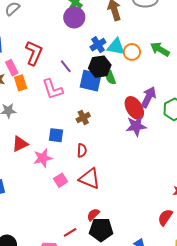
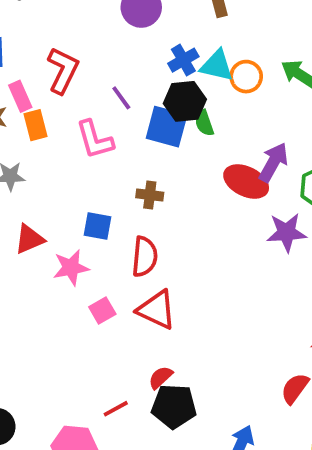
red ellipse: (134, 108) -> (246, 182), turned -35
brown cross: (83, 117) -> (150, 195), turned 32
purple star: (136, 126) -> (286, 232), moved
red semicircle: (82, 150) -> (145, 257), size x1.5

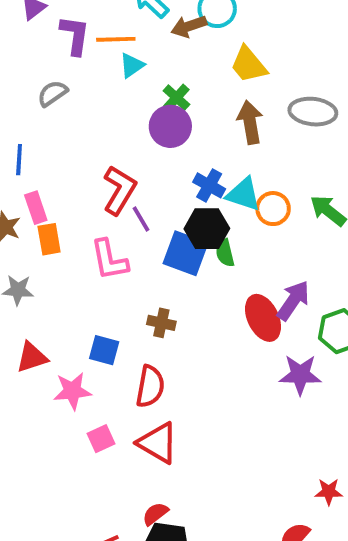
blue cross: (183, 60) -> (209, 185), turned -36
red L-shape: (63, 70) -> (119, 190), moved
red ellipse: (246, 182) -> (263, 318), turned 33

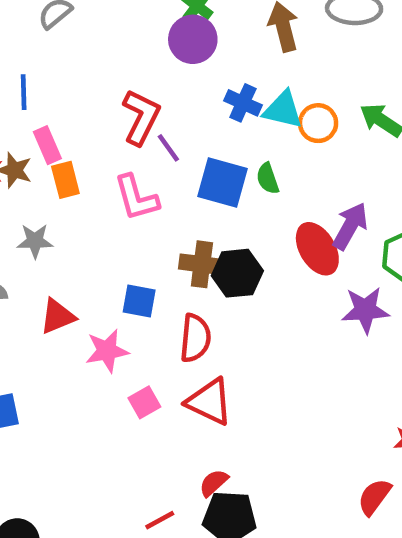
black hexagon: (207, 229) -> (237, 273), moved
brown cross: (161, 323) -> (202, 264), size x1.4

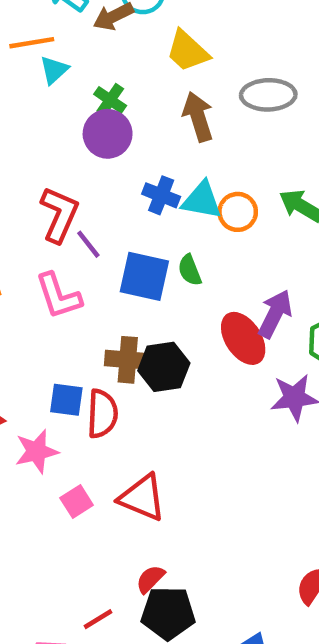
red semicircle: (195, 338) -> (102, 414), moved

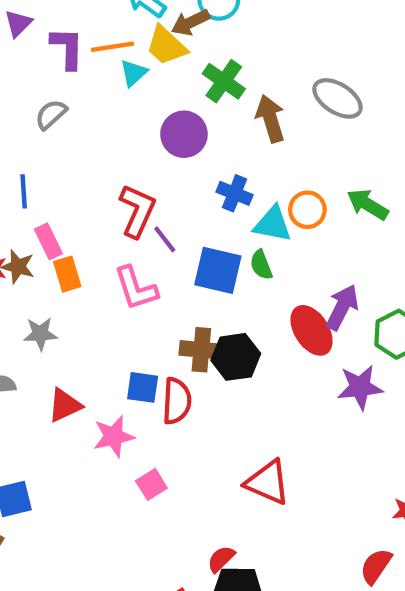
yellow trapezoid: (187, 51) -> (166, 46), moved
gray ellipse: (268, 95) -> (337, 98), turned 33
green cross: (110, 100) -> (224, 81), moved, size x1.4
cyan triangle: (202, 200) -> (273, 224), moved
red triangle: (142, 498) -> (268, 482), moved

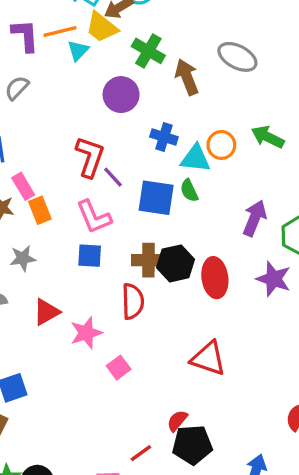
red ellipse: (312, 330) -> (215, 278), moved, turned 30
blue square: (143, 387) -> (90, 256), moved
purple star: (360, 387) -> (274, 279), turned 30

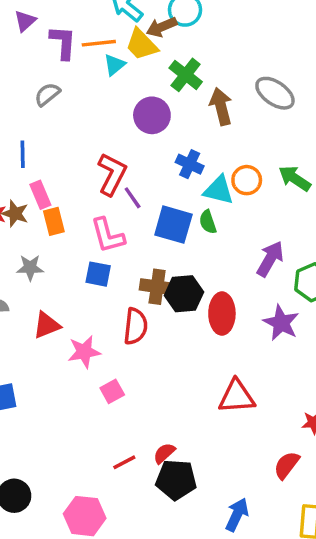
red triangle: (208, 358) -> (237, 397), moved, turned -30
red line: (141, 453) -> (124, 462), moved

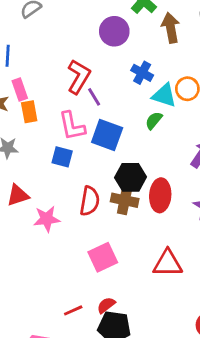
green semicircle: (208, 222) -> (154, 120), turned 54
blue square: (173, 225) -> (107, 135), moved
brown cross: (157, 287) -> (125, 200), moved
pink square: (112, 391) -> (103, 257), moved, size x1.5

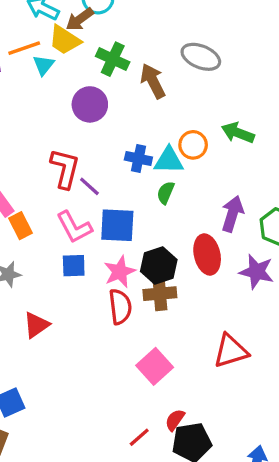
blue cross: (142, 73) -> (138, 159), moved
red ellipse: (160, 195) -> (207, 255), moved
pink star: (47, 219) -> (120, 272), moved

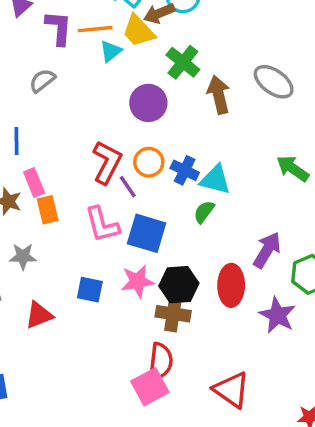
orange circle: (193, 145) -> (149, 162), moved
blue square: (74, 266) -> (90, 290), moved
red semicircle: (120, 307) -> (161, 361), moved
red triangle: (231, 351) -> (231, 390), turned 39

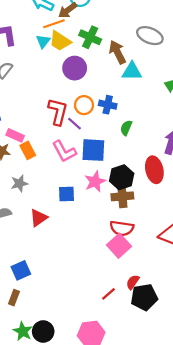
orange line: (95, 29) -> (54, 24), moved
yellow trapezoid: (138, 31) -> (60, 41), moved
cyan triangle: (215, 180) -> (132, 71), moved
pink rectangle: (34, 183) -> (15, 135), turned -30
red semicircle: (161, 361) -> (122, 228), turned 105

